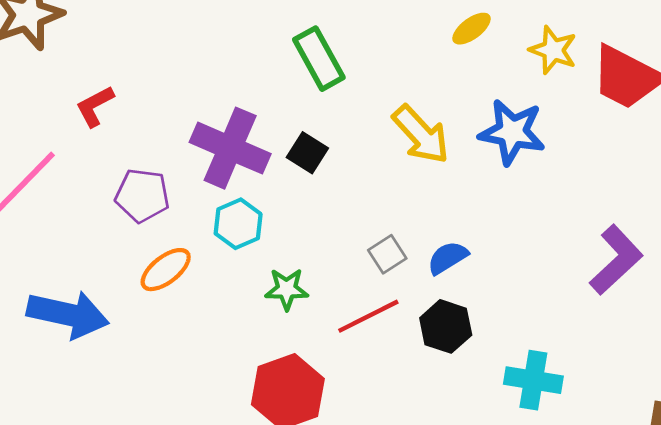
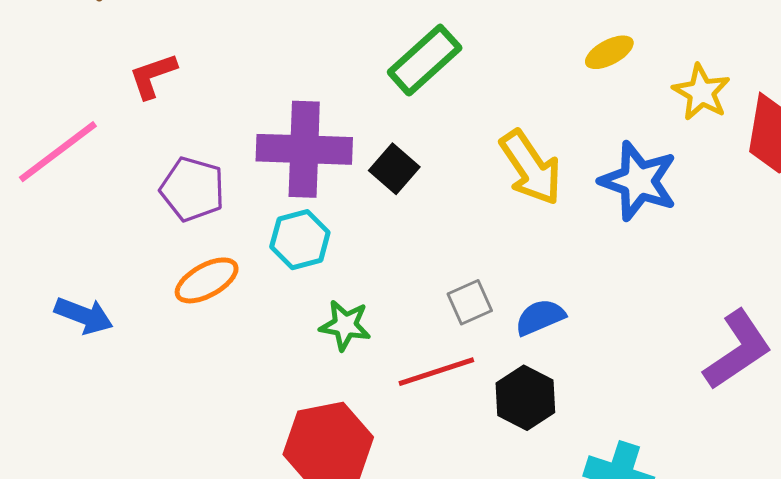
green rectangle: (319, 59) -> (425, 60), turned 68
purple cross: (230, 148) -> (304, 149), turned -30
blue arrow: (68, 314) -> (84, 315), size x0.6

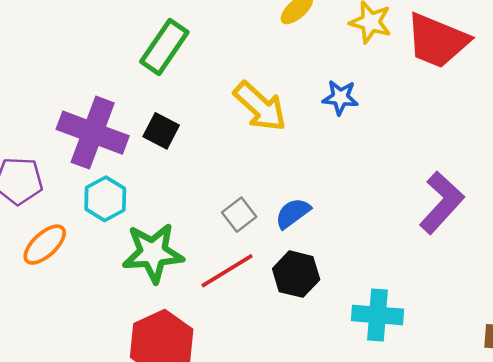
purple cross: (304, 149) -> (93, 133), turned 32
blue star: (638, 181) -> (340, 97), size x0.6
green star: (345, 325) -> (153, 253), size x1.6

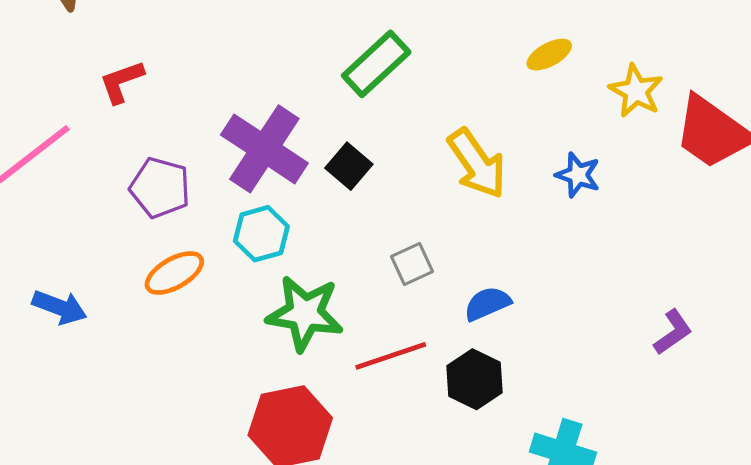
purple L-shape: (442, 203) -> (673, 332), size x0.6
gray square: (239, 215) -> (412, 264), moved

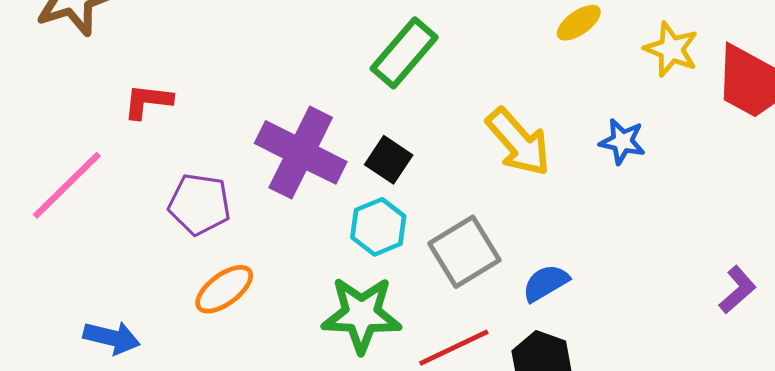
red L-shape: (122, 82) -> (148, 101), turned 33
cyan hexagon: (261, 234) -> (378, 227), moved
gray square: (412, 264) -> (464, 252), size x1.6

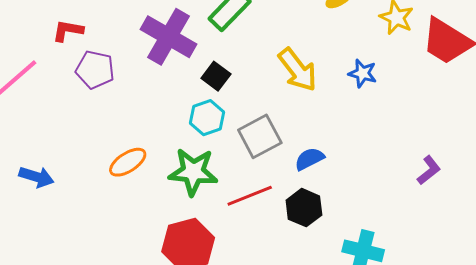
purple cross: (301, 152) -> (169, 37), moved
purple pentagon: (199, 204) -> (95, 70), moved
orange ellipse: (224, 289) -> (128, 162), moved

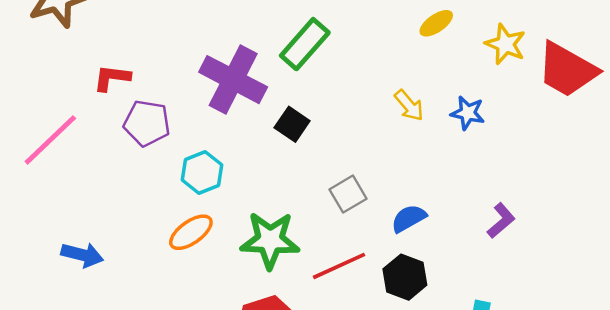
yellow arrow: (298, 70) -> (409, 105), moved, size x0.6
cyan hexagon: (207, 118) -> (202, 172), moved
gray square: (260, 136) -> (348, 194), size x0.7
purple L-shape: (429, 170) -> (501, 221), moved

